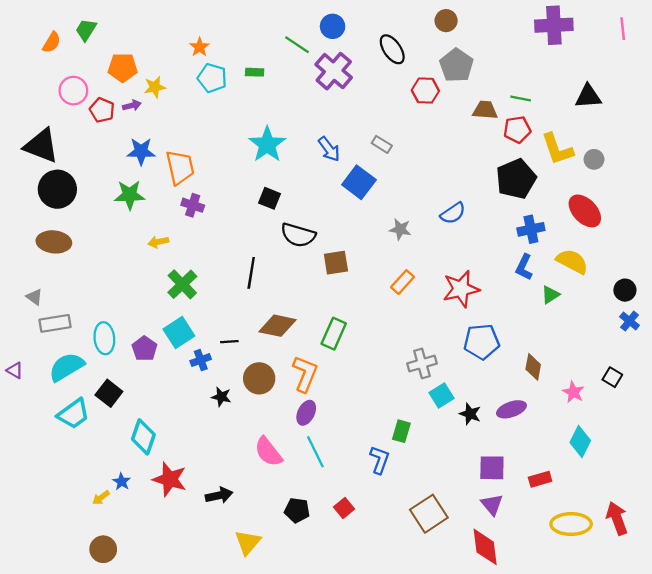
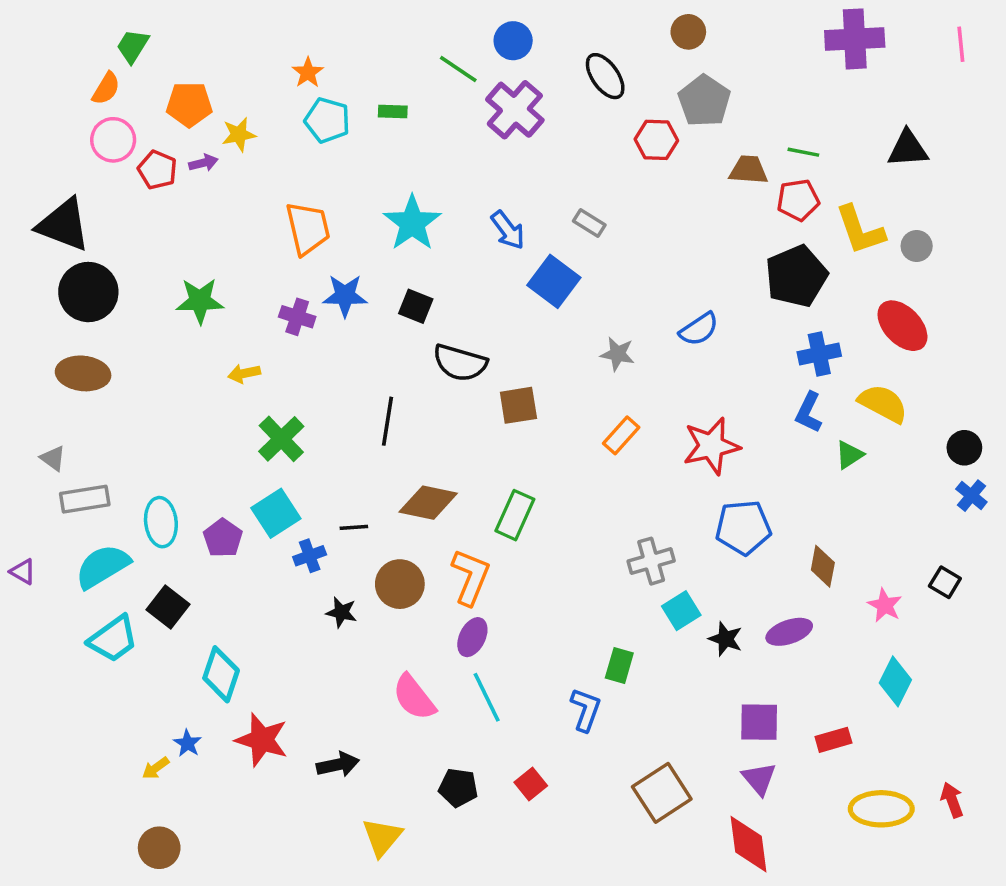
orange semicircle: (52, 42) -> (106, 88), moved
blue star: (141, 151) -> (345, 296), moved
orange trapezoid: (180, 167) -> (308, 228), moved
red arrow: (617, 518) -> (952, 800), size x0.7

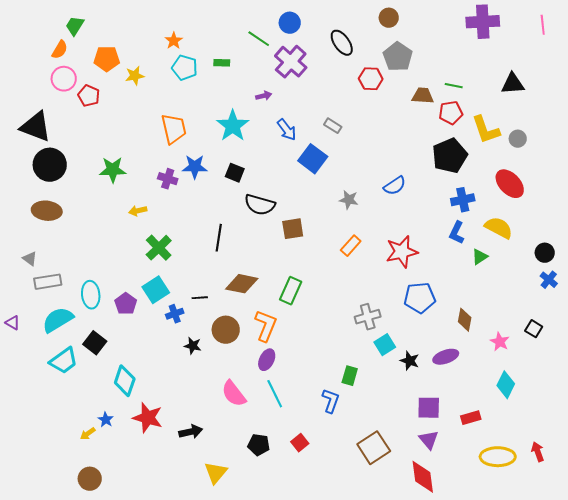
purple arrow: (203, 163) -> (264, 96), moved

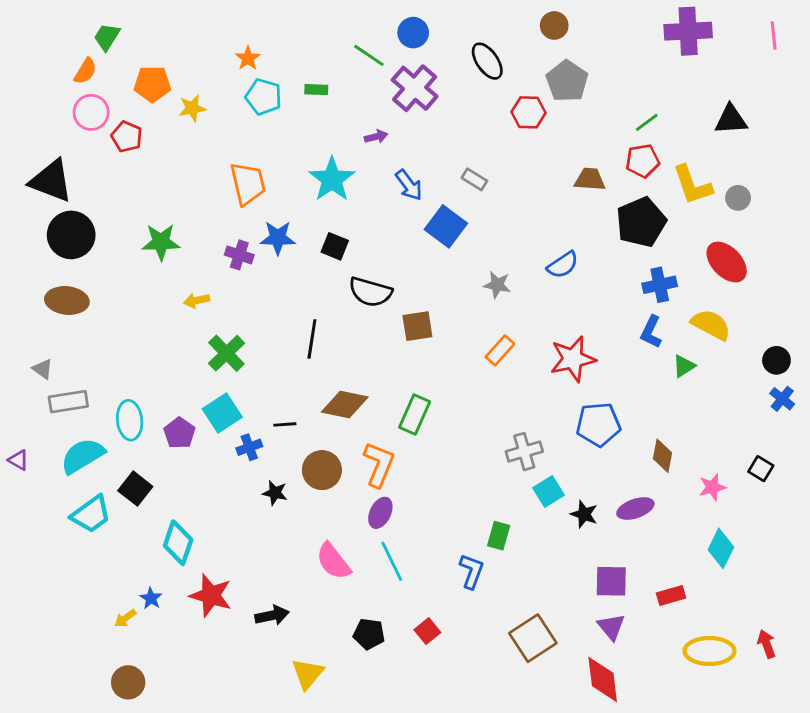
green line: (454, 86) -> (647, 122), turned -48
brown trapezoid: (423, 96) -> (590, 179), moved
pink star: (500, 342) -> (712, 487), turned 30

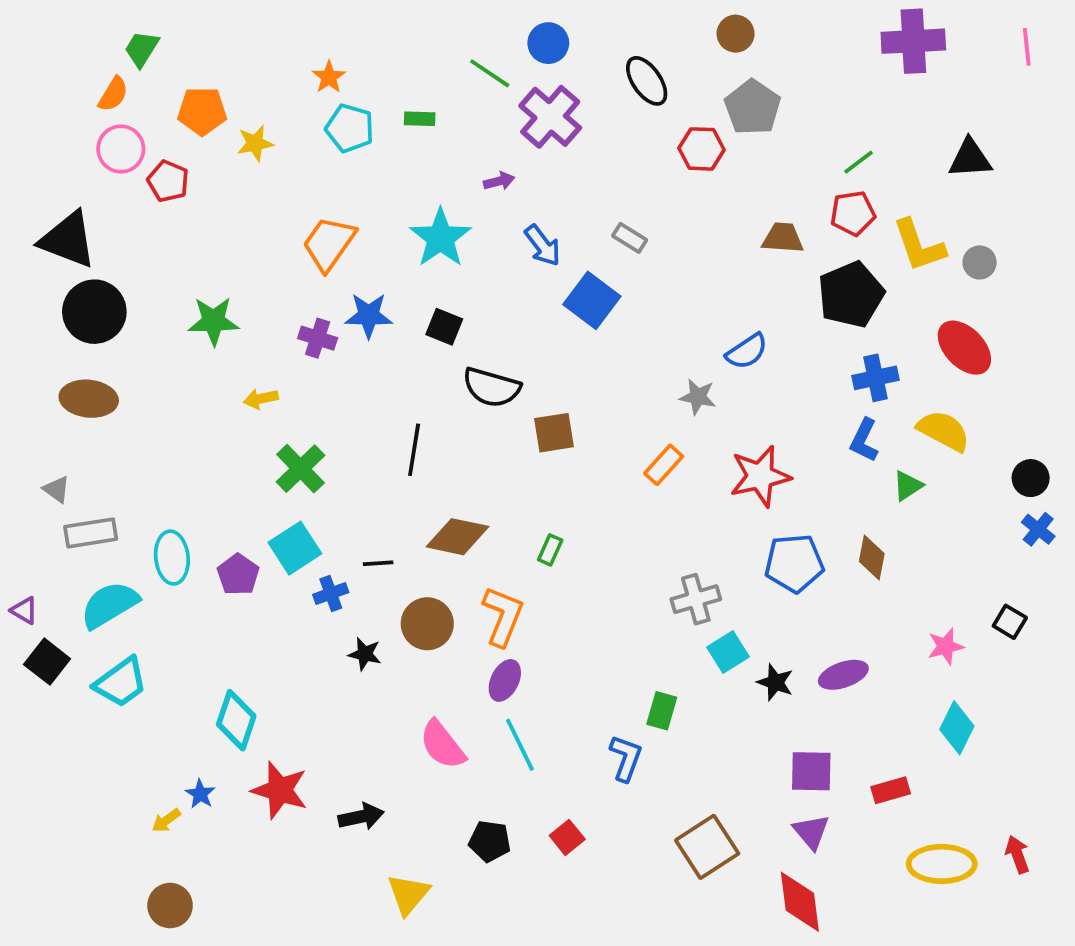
orange trapezoid: (248, 184) -> (329, 244), turned -132
gray star: (497, 285) -> (698, 397), moved
green rectangle: (415, 414) -> (550, 550), size x0.6
brown diamond: (662, 456) -> (872, 558), moved
black square: (135, 489) -> (47, 662), moved

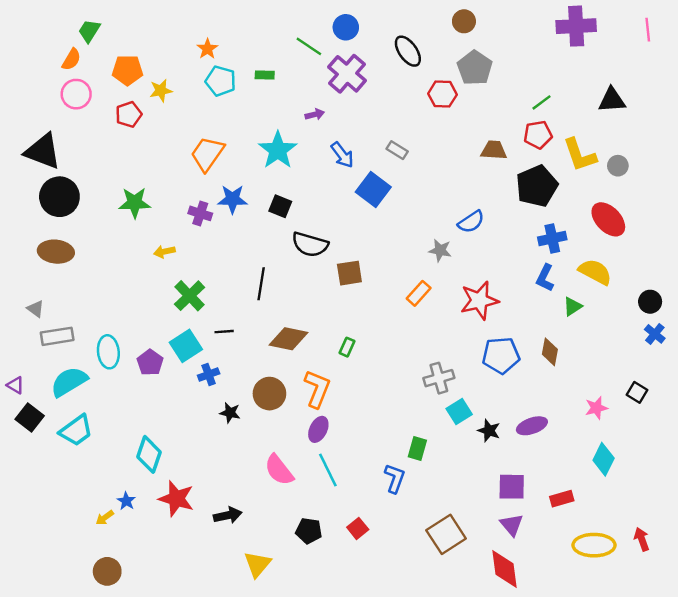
red pentagon: (168, 181) -> (129, 114), moved, turned 30
black line: (378, 563) -> (224, 332), moved

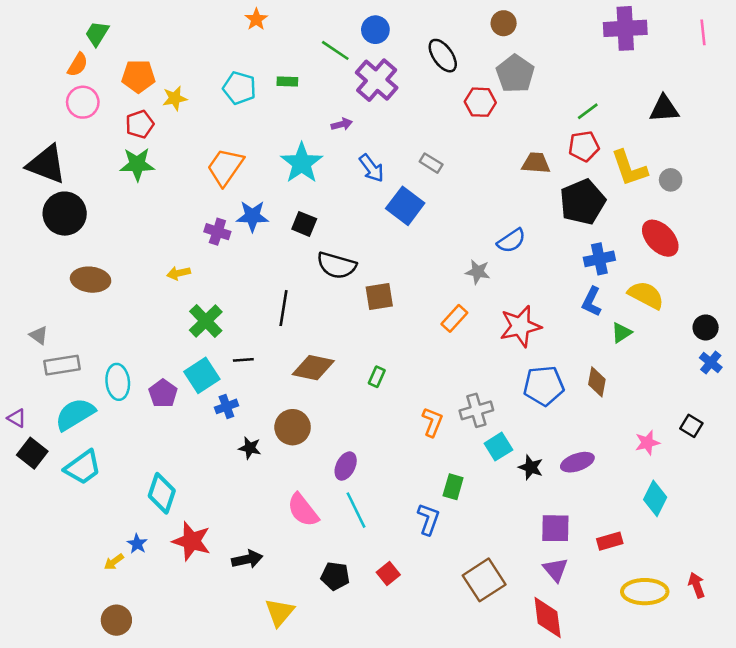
orange star: (207, 49) -> (256, 19), moved
green star: (135, 203) -> (137, 164), moved
brown ellipse: (56, 252) -> (91, 280), moved
orange L-shape: (317, 389) -> (432, 422), moved, size x0.7

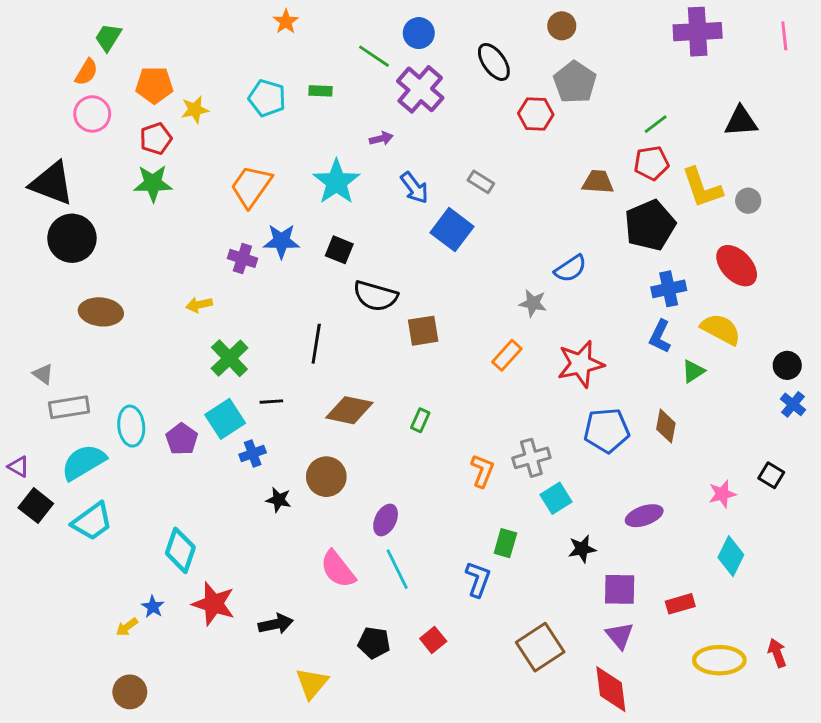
black star: (531, 467) -> (582, 549), moved, turned -30

